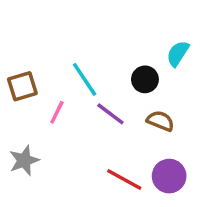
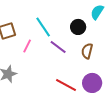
brown semicircle: (160, 121) -> (87, 51), turned -98

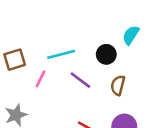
cyan line: (43, 27) -> (61, 54), turned -70

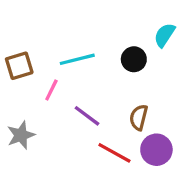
purple line: (80, 80) -> (87, 116), moved
brown semicircle: (118, 85) -> (139, 117), moved

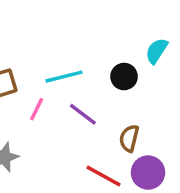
purple line: (87, 116) -> (83, 114), moved

